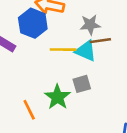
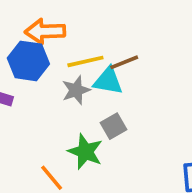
gray star: (90, 25) -> (76, 90), moved
yellow line: (63, 50) -> (85, 61), moved

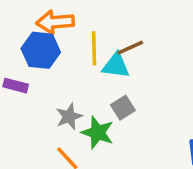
yellow line: (85, 61) -> (94, 48), turned -76
gray star: (76, 90) -> (69, 116), moved

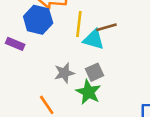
gray star: (69, 116) -> (64, 73), moved
green star: (98, 132) -> (88, 92), moved

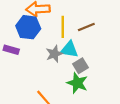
cyan triangle: (94, 39) -> (69, 49), moved
gray star: (64, 73) -> (54, 54), moved

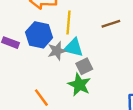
blue hexagon: (28, 27) -> (39, 35), moved
brown line: (86, 27) -> (111, 24), moved

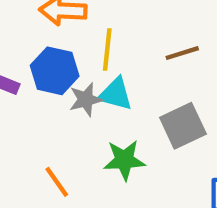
gray square: (84, 66) -> (183, 126), moved, size x1.5
green star: (79, 85) -> (124, 160), turned -30

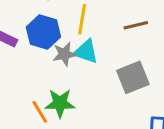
green star: (124, 160) -> (60, 103), moved

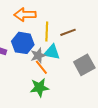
brown line: (136, 25) -> (68, 32), moved
orange line: (40, 112) -> (41, 67), moved

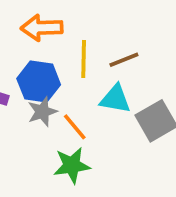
cyan triangle: (52, 52) -> (115, 99), moved
gray star: (38, 55) -> (42, 112), moved

